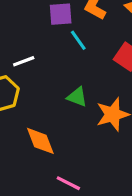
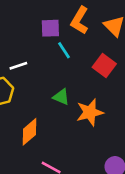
orange diamond: (40, 141) -> (30, 132), turned 68

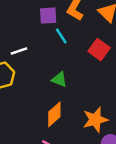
orange star: (90, 112) -> (95, 120), moved
orange diamond: (30, 132) -> (54, 114), moved

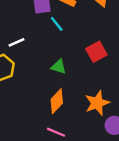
red square: (99, 50) -> (96, 52), moved, turned 30

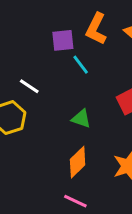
white line: (17, 42) -> (29, 86), turned 56

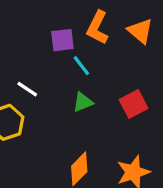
green triangle: (81, 119) -> (83, 102), moved, turned -40

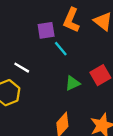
green triangle: (83, 102) -> (73, 83), moved

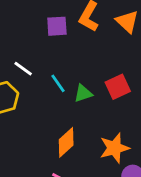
cyan line: (61, 49) -> (58, 83), moved

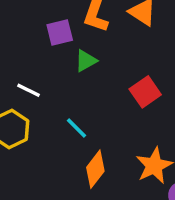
cyan line: (58, 83) -> (76, 128), moved
green triangle: (83, 93) -> (86, 61), moved

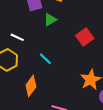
orange diamond: (95, 169) -> (31, 86), moved

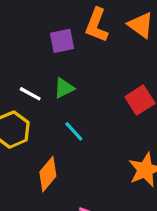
green triangle: (50, 20) -> (64, 88), moved

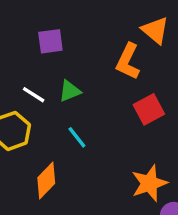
orange L-shape: (97, 25) -> (128, 61), moved
purple square: (62, 41) -> (50, 41), moved

